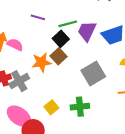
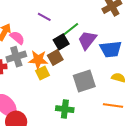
green line: (68, 24) -> (71, 29), turned -36
gray cross: (19, 81) -> (16, 57), moved
yellow square: (51, 107) -> (43, 73), moved

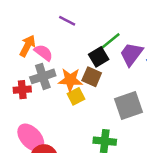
purple line: (44, 17) -> (67, 21), moved
brown square: (55, 58) -> (92, 77), turned -35

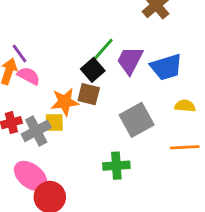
purple line: (67, 21) -> (20, 53), moved, turned 36
gray cross: (43, 76) -> (36, 131), moved
yellow square: (76, 96) -> (54, 123), moved, turned 36

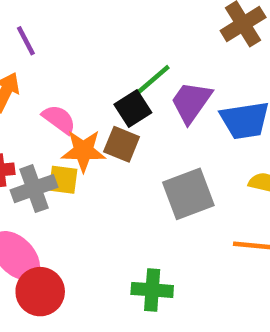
purple line: (20, 53) -> (26, 41), moved
pink semicircle: (29, 76) -> (59, 119), moved
green cross: (116, 166) -> (152, 290), moved

